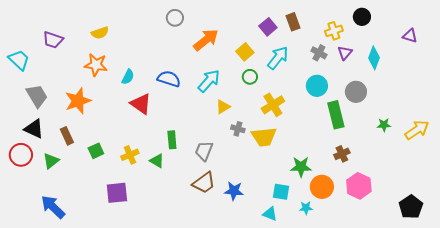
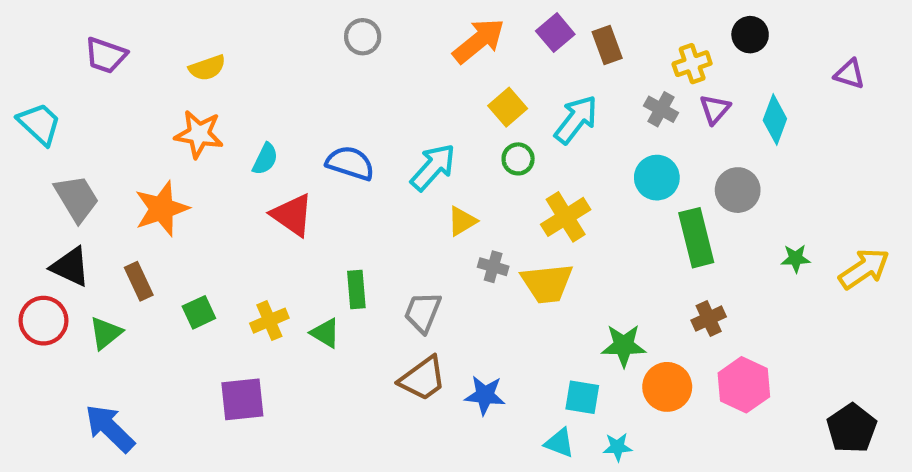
purple square: (268, 27) -> (555, 33), moved
purple trapezoid: (53, 40) -> (106, 55), moved
orange arrow: (206, 40) -> (479, 41), moved
cyan star: (306, 208) -> (617, 447), moved

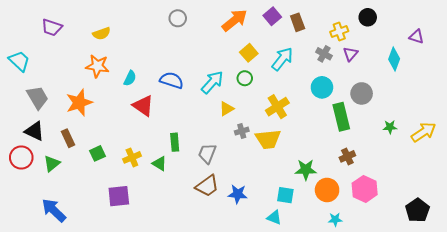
cyan diamond: (775, 120) -> (394, 59), moved
green circle: (518, 159) -> (245, 78), moved
gray cross: (493, 267) -> (242, 131), turned -32
cyan star: (617, 447) -> (335, 219), moved

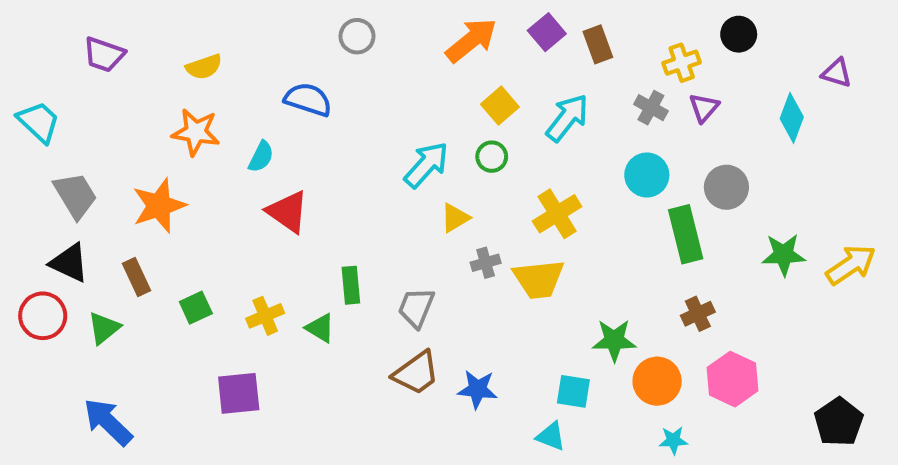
blue semicircle: (172, 80) -> (308, 99), moved
green star: (390, 127) -> (784, 255), size x1.5

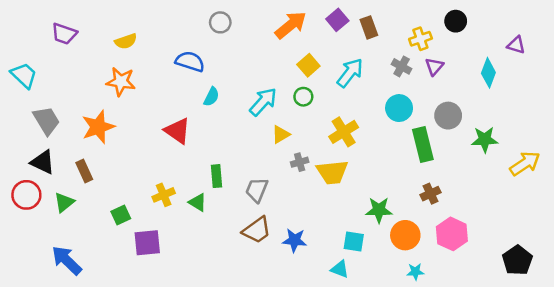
cyan semicircle: (261, 157) -> (211, 97), moved
green star: (784, 255) -> (485, 139), moved
green square: (196, 308) -> (121, 215), moved

